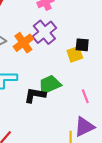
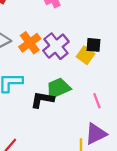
purple cross: (44, 32) -> (56, 46), moved
yellow square: (75, 54) -> (86, 55), turned -35

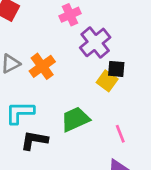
purple cross: (56, 46) -> (95, 42), moved
black L-shape: (42, 100) -> (34, 140), moved

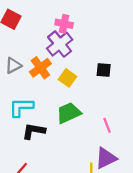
pink cross: (70, 15) -> (64, 24), turned 36
purple cross: (95, 42) -> (60, 44), moved
yellow square: (107, 81) -> (67, 78), moved

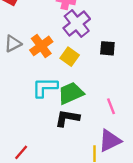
purple cross: (60, 44) -> (77, 24), moved
cyan L-shape: (21, 107) -> (45, 87), moved
black L-shape: (34, 131) -> (67, 118), moved

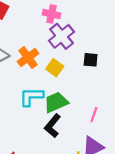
pink line: (111, 106) -> (94, 115), turned 40
black L-shape: (67, 118) -> (53, 126), turned -60

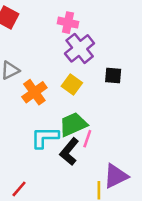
orange cross: (28, 58) -> (34, 92), moved
cyan L-shape: (31, 97) -> (45, 137), moved
pink line: (94, 115) -> (87, 139), moved

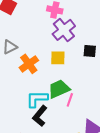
yellow square: (72, 84) -> (58, 58), turned -35
black L-shape: (69, 152) -> (40, 116), moved

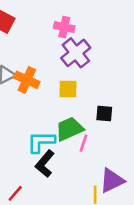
black square: (90, 51) -> (104, 113), moved
orange cross: (29, 64) -> (27, 80), moved, turned -30

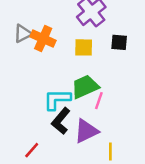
black square: (104, 113) -> (119, 42), moved
purple triangle: (112, 181) -> (86, 131), moved

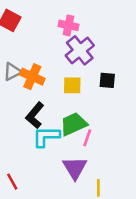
black L-shape: (61, 121) -> (35, 115), moved
purple triangle: (86, 131) -> (75, 168), turned -35
red line: (32, 150) -> (12, 182), moved, turned -70

